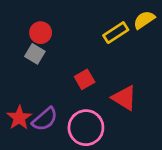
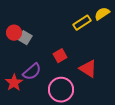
red circle: (41, 33) -> (14, 33), moved
purple semicircle: (45, 119) -> (32, 72), moved

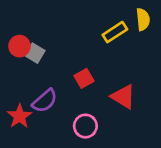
yellow semicircle: (102, 14) -> (143, 19), turned 119
pink circle: (61, 90) -> (85, 126), size x0.7

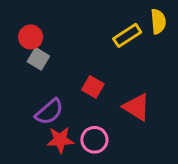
red circle: (19, 46) -> (31, 37), moved
red square: (84, 78) -> (93, 87), turned -30
red star: (19, 116) -> (60, 140), moved, turned 30

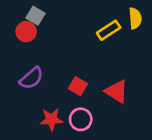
gray square: (38, 59) -> (35, 16), moved
red square: (93, 87) -> (78, 86), moved
purple semicircle: (49, 112) -> (31, 78), moved

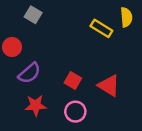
yellow rectangle: (109, 30) -> (101, 28), turned 65
red circle: (26, 32) -> (12, 47), moved
red star: (51, 119) -> (36, 105), moved

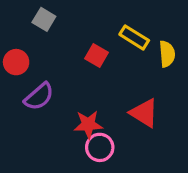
yellow semicircle: (126, 17) -> (167, 54), moved
red square: (73, 81) -> (96, 56), moved
red star: (36, 105) -> (88, 124), moved

